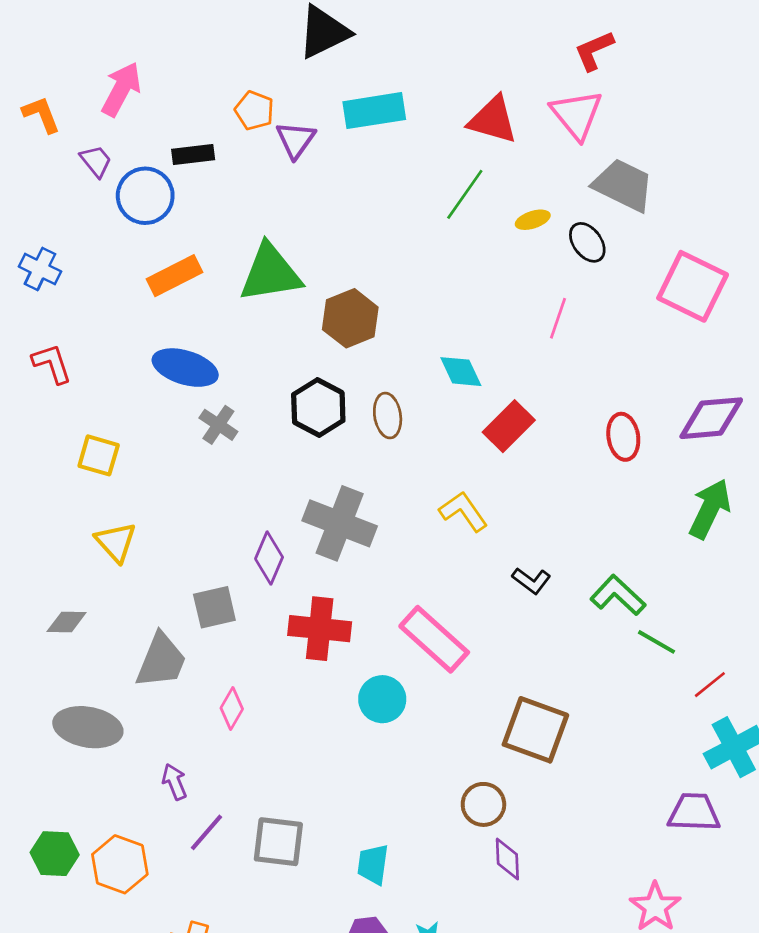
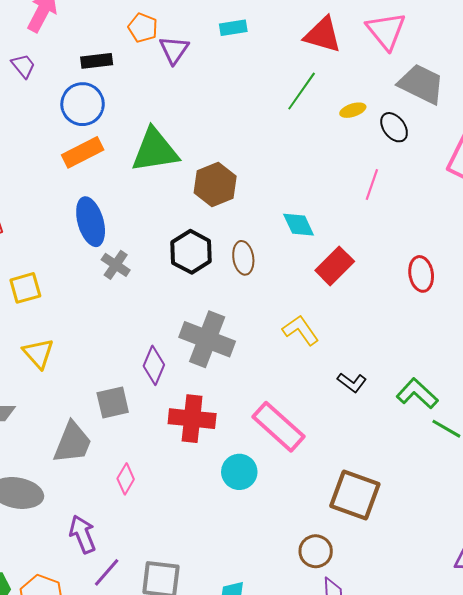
cyan rectangle: (374, 111) -> (233, 28), size x0.6
blue circle: (145, 196) -> (83, 104), moved
blue ellipse: (185, 368) -> (91, 222), turned 57
yellow square: (99, 455) -> (25, 288), turned -32
purple arrow: (174, 782) -> (83, 534), size x1.4

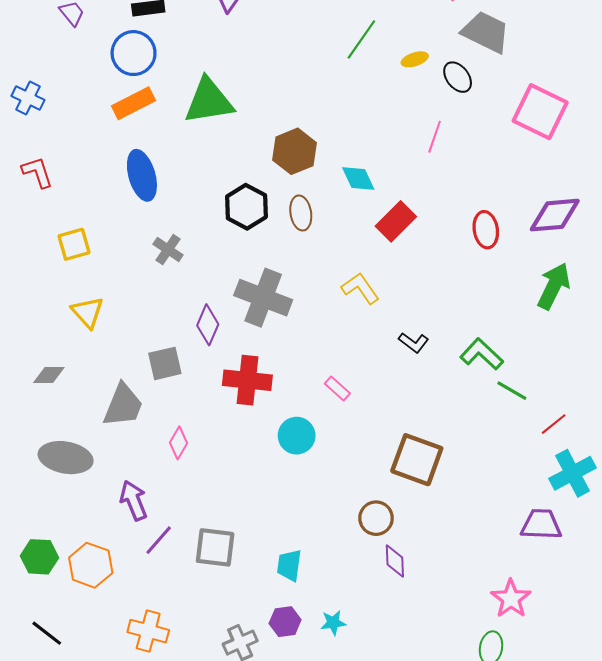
brown hexagon: (215, 185) -> (294, 151), moved
gray cross: (116, 265) -> (168, 250), moved
pink rectangle: (278, 427) -> (337, 389), size x0.5

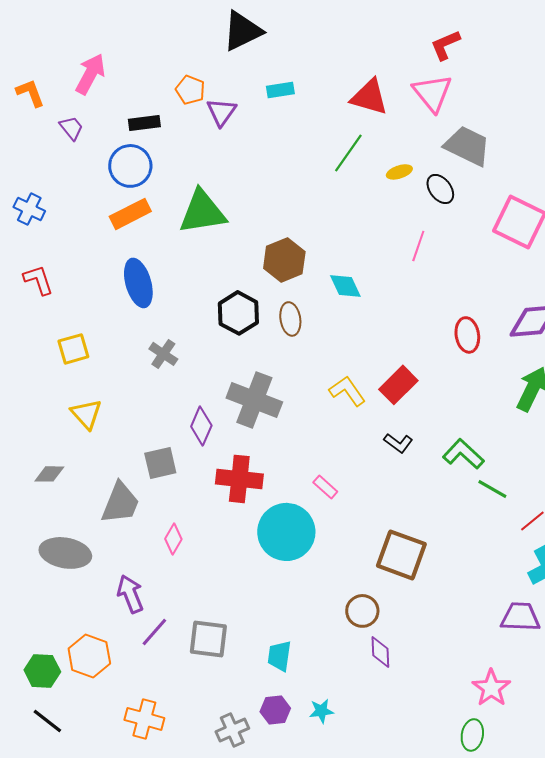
red rectangle: (396, 221) -> (398, 385), moved
cyan circle: (297, 436) -> (286, 532), size x1.6
green hexagon: (39, 557) -> (42, 671), moved

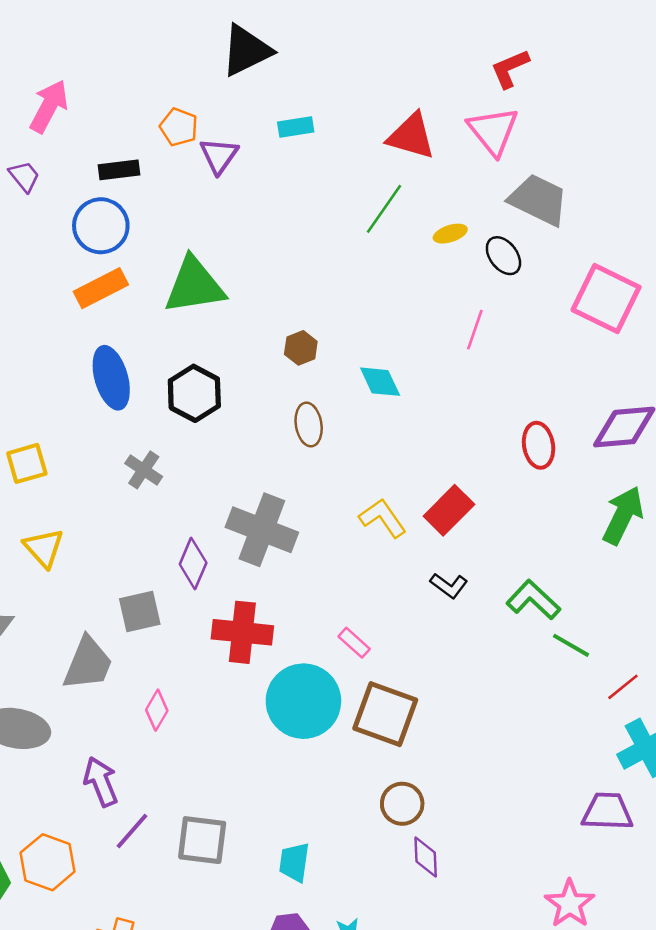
brown hexagon: (284, 260) -> (301, 348), size x0.6
black hexagon: (238, 313) -> (194, 393), moved
brown square: (401, 555) -> (385, 714), moved

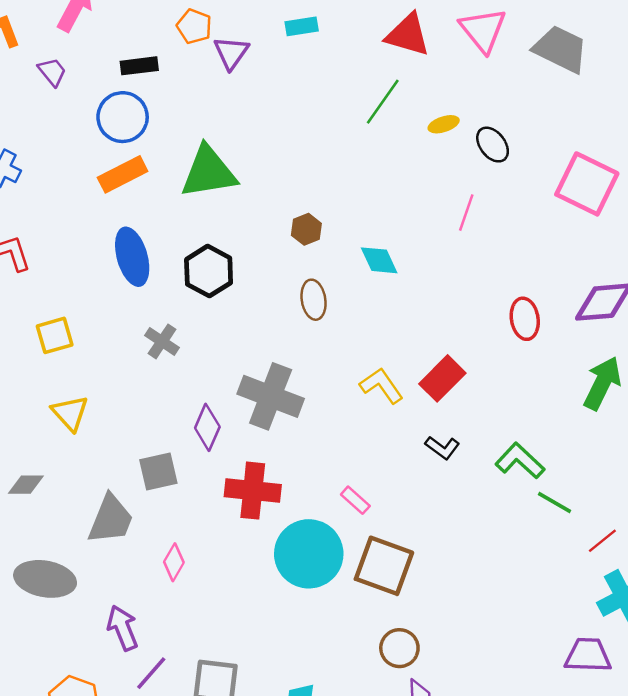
gray trapezoid: (539, 200) -> (561, 49), moved

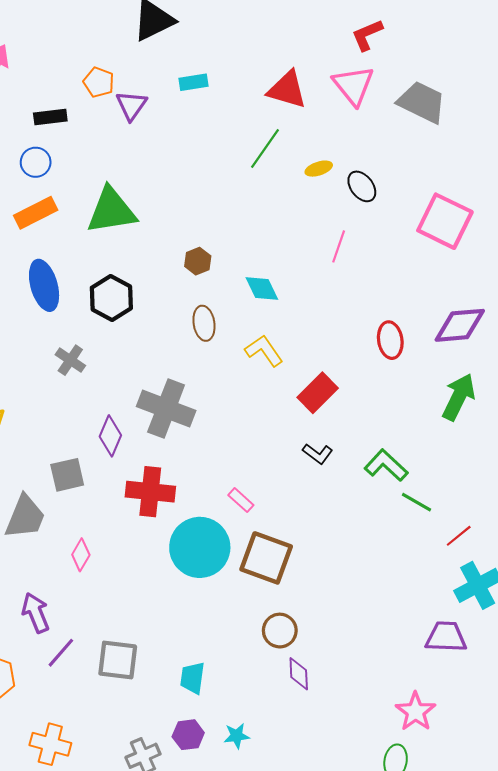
blue circle: (123, 117) -> (36, 162), size x0.7
yellow L-shape: (382, 386) -> (264, 351), moved

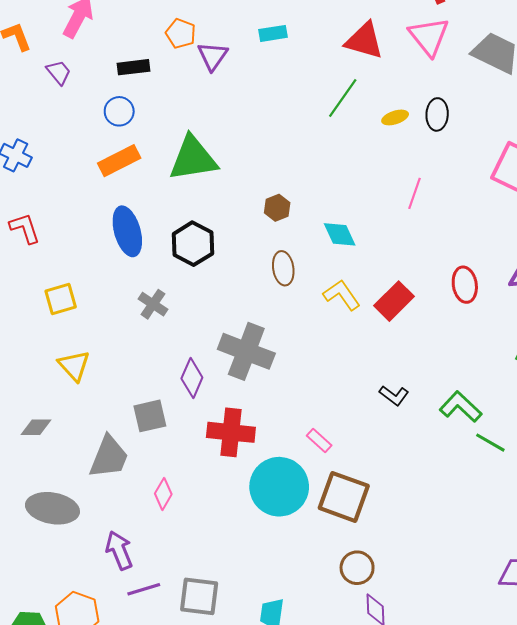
black ellipse: (362, 186) -> (437, 114), moved, turned 40
red rectangle: (318, 393) -> (394, 301), moved
purple line: (61, 653) -> (144, 589), turned 32

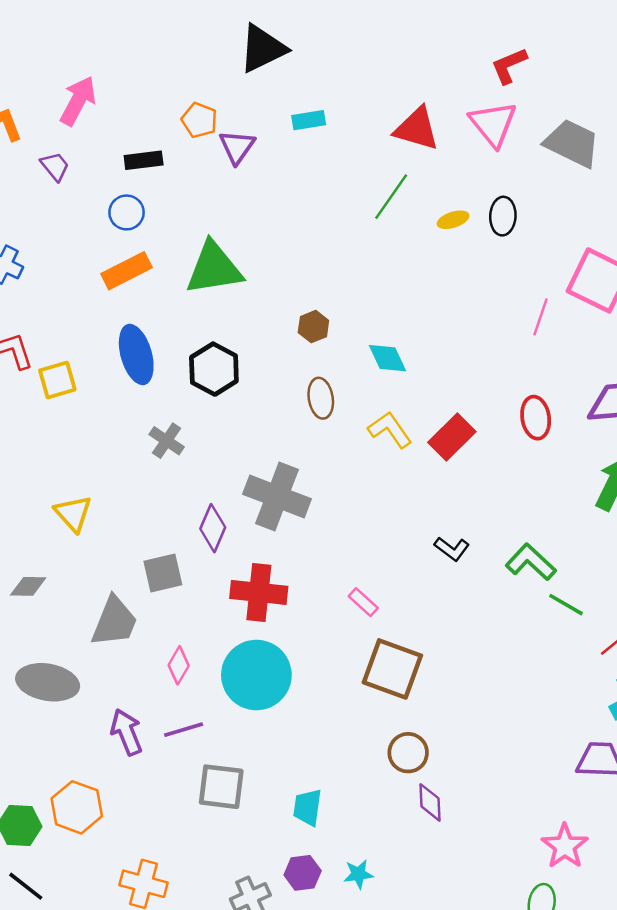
pink line: (415, 193) -> (540, 317), moved
yellow square: (61, 299) -> (57, 380), moved
cyan circle: (279, 487) -> (256, 675), moved
purple line: (144, 589) -> (184, 730), moved

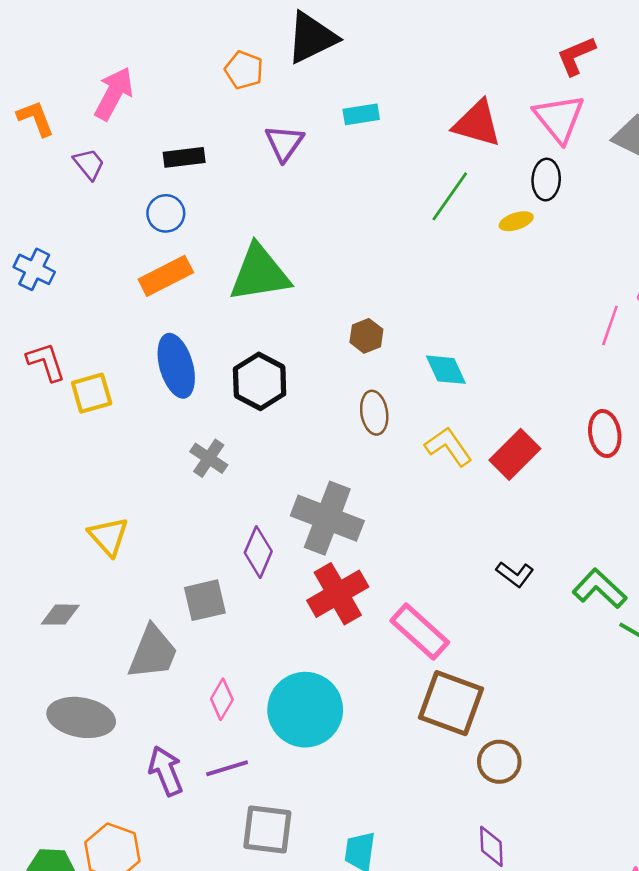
orange pentagon: (199, 120) -> (244, 70), moved
black ellipse: (503, 216) -> (546, 180), moved
red cross: (259, 592) -> (338, 594), moved, turned -36
pink rectangle: (363, 602) -> (420, 631), size x1.8
brown circle: (408, 753) -> (499, 762), moved

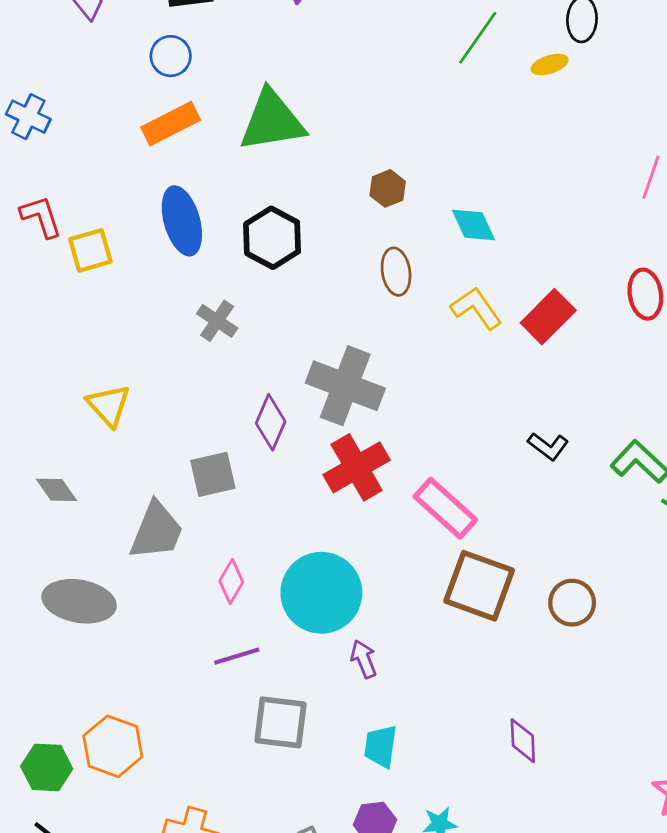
gray diamond: (60, 615) -> (57, 490), turned 54
brown circle: (499, 762) -> (572, 603), moved
purple arrow: (166, 771) -> (364, 659), moved, size x0.7

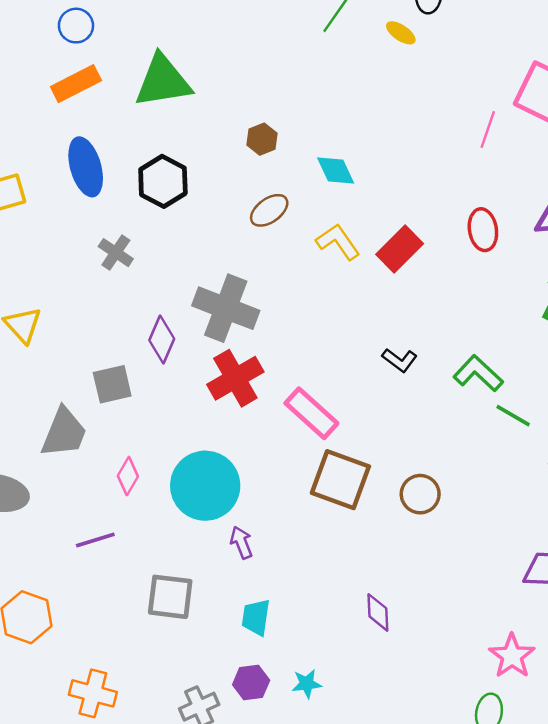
yellow ellipse: (550, 64) -> (401, 33), turned 52
brown ellipse: (396, 272) -> (269, 210), turned 63
purple line: (237, 656) -> (95, 540), moved

